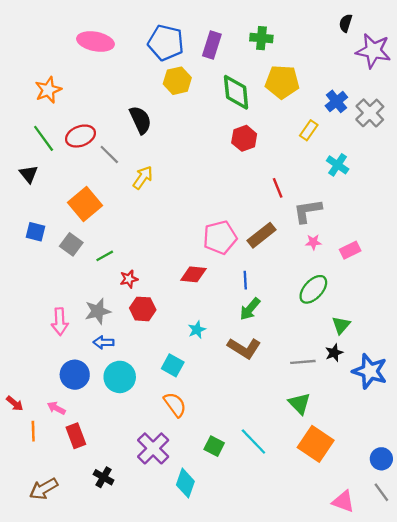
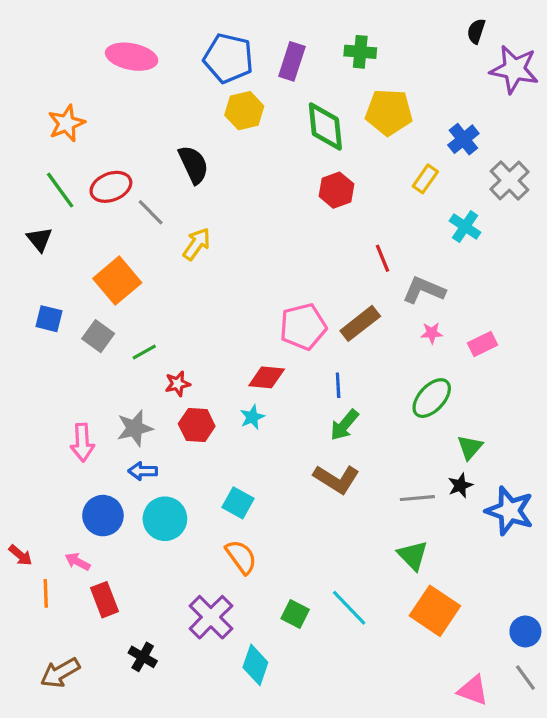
gray cross: (370, 113) -> (510, 180), moved
gray L-shape: (308, 211) -> (424, 290), turned 32
cyan star: (197, 330) -> (252, 417), moved

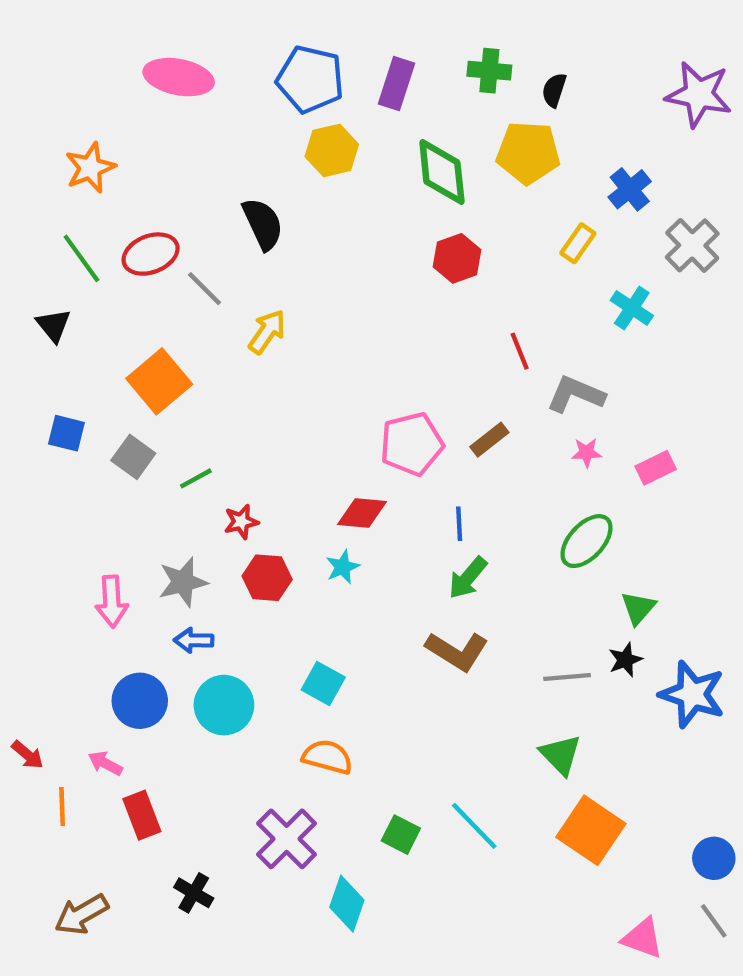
black semicircle: (476, 31) -> (554, 90), moved
brown rectangle: (360, 323) -> (489, 440), size x0.7
orange semicircle: (241, 557) -> (328, 757), turned -39

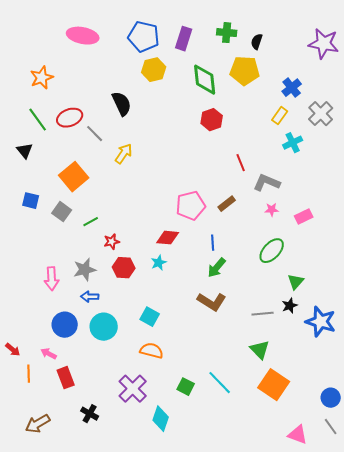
yellow rectangle: (578, 243) -> (280, 116), moved
cyan cross: (632, 308) -> (293, 143), turned 30

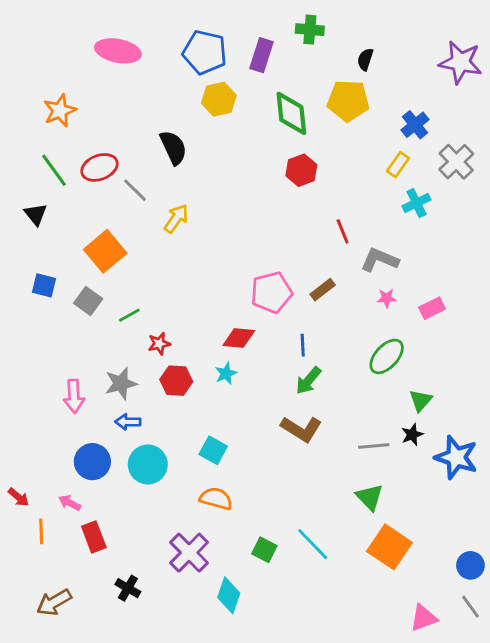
green cross: (227, 33) -> (310, 30), moved
pink triangle: (298, 435) -> (424, 618), turned -40

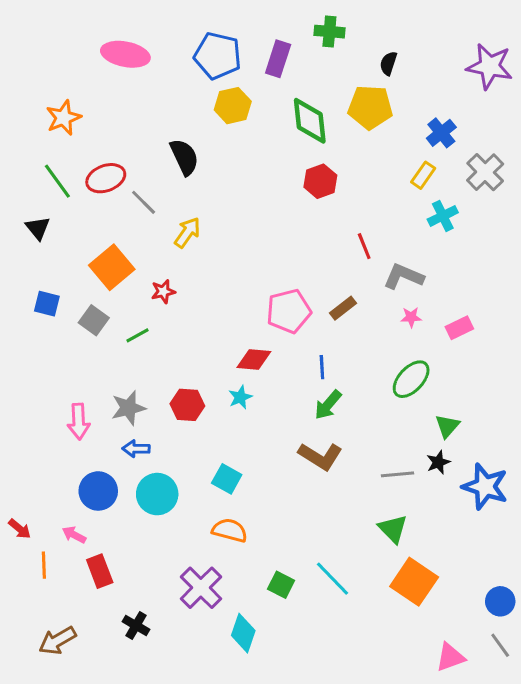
red star: (159, 344) -> (163, 292), moved

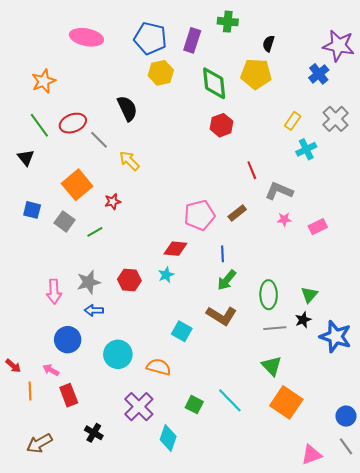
blue cross: (441, 133) -> (319, 74), moved
yellow arrow: (187, 233) -> (129, 161), turned -80
green ellipse: (411, 379) -> (269, 295), moved, turned -44
cyan square: (227, 479) -> (182, 331), moved
cyan circle: (157, 494) -> (118, 354), moved

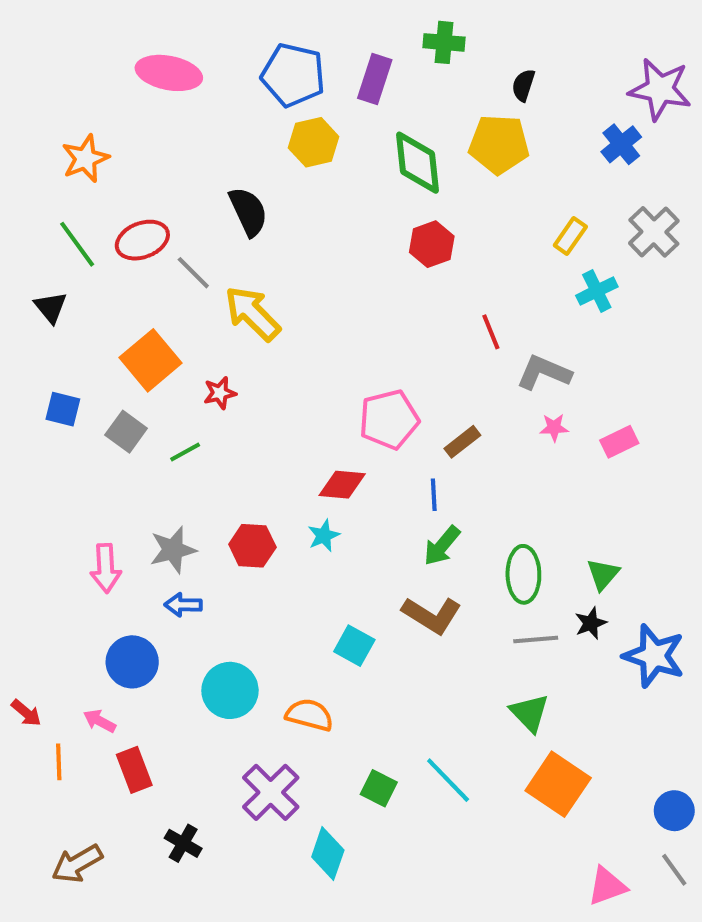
yellow arrow: (129, 161) -> (252, 313), size x1.4
brown rectangle: (237, 213) -> (462, 442), moved

